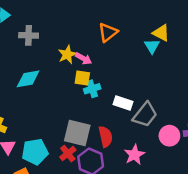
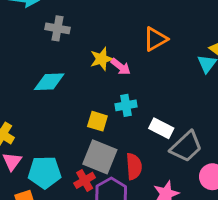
yellow square: (82, 78) -> (97, 121), moved

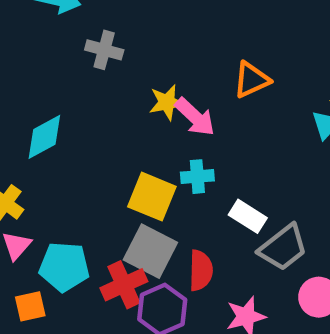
pink arrow: (121, 67) -> (195, 117), size x1.4
cyan diamond: (49, 82) -> (44, 137), moved, turned -32
yellow square: (97, 121) -> (152, 197), size x1.5
red cross: (85, 180) -> (124, 285), size x1.4

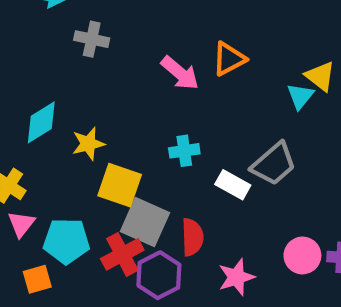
yellow star: (167, 102) -> (88, 144), moved
pink arrow: (195, 117) -> (180, 73), moved
yellow square: (152, 197) -> (120, 185), moved
gray trapezoid: (283, 248) -> (274, 164), moved

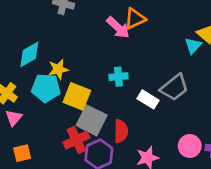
orange triangle: (229, 59) -> (135, 19), moved
cyan pentagon: (66, 241) -> (46, 88), moved

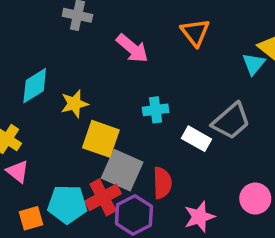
orange triangle: (135, 19) -> (195, 32), moved, turned -40
pink arrow: (118, 28) -> (132, 48), moved
cyan pentagon: (46, 88) -> (67, 204), moved
pink triangle: (14, 118) -> (18, 171), turned -30

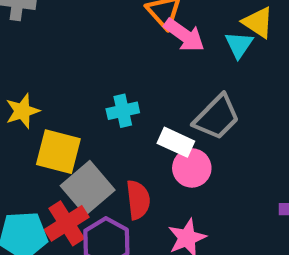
pink arrow: (132, 48) -> (184, 35), moved
gray square: (122, 170) -> (88, 188), turned 30
pink circle: (255, 199) -> (192, 168), moved

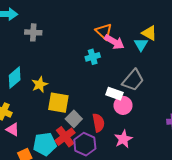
cyan cross: (123, 111) -> (93, 57), moved
gray square: (88, 188) -> (74, 119), size x0.7

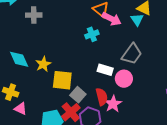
cyan diamond: (15, 78) -> (19, 59), turned -70
white rectangle: (114, 94) -> (105, 70), moved
pink star: (123, 139) -> (113, 104), moved

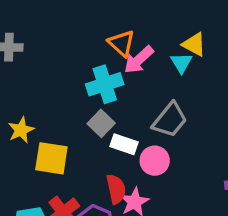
pink arrow: (112, 19) -> (139, 60), turned 108
cyan cross: (92, 34) -> (105, 84), size x1.5
gray square: (78, 95) -> (101, 123), moved

